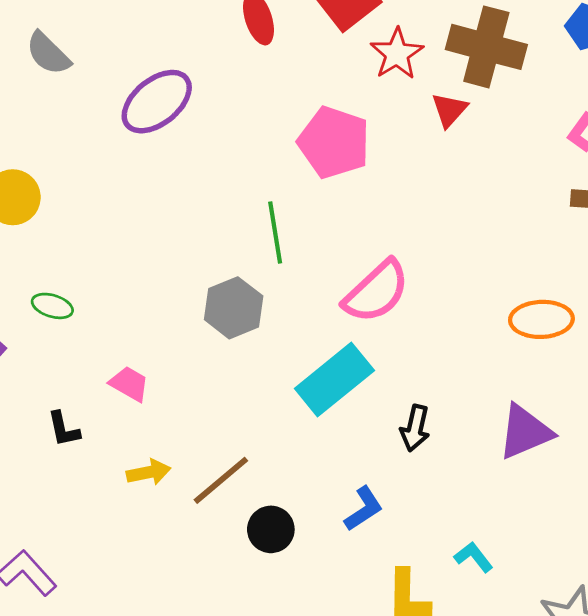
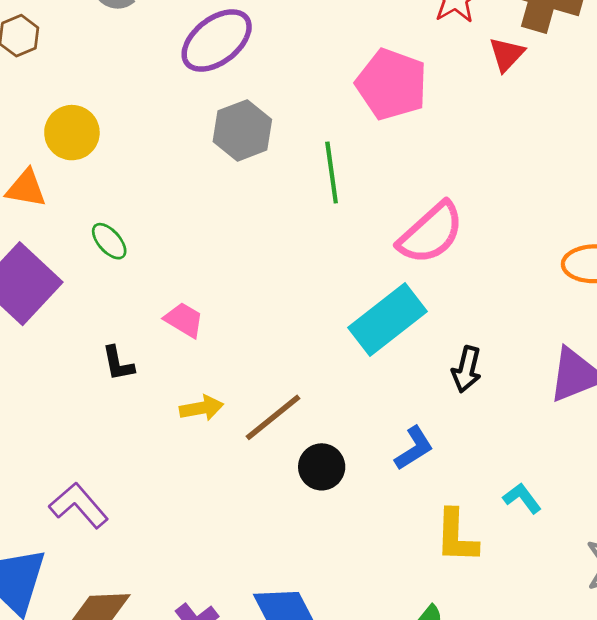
green ellipse: (52, 306) -> (109, 241), turned 30
gray hexagon: (234, 308) -> (242, 130), moved

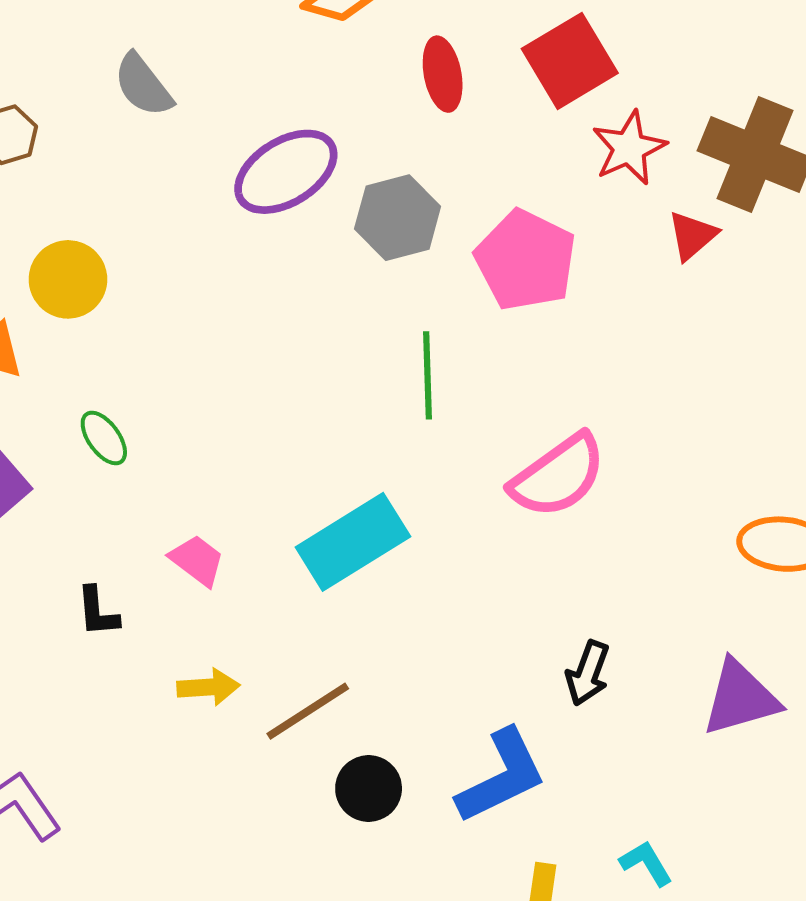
gray hexagon: (242, 130) -> (398, 218), moved
cyan rectangle: (388, 319) -> (353, 542), moved
blue L-shape: (414, 448) -> (502, 776), size x1.6

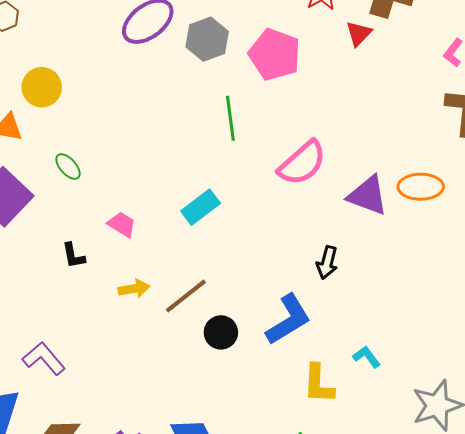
cyan rectangle: (353, 542) -> (201, 207), size x0.7
purple triangle: (740, 698) -> (368, 195), moved, turned 42

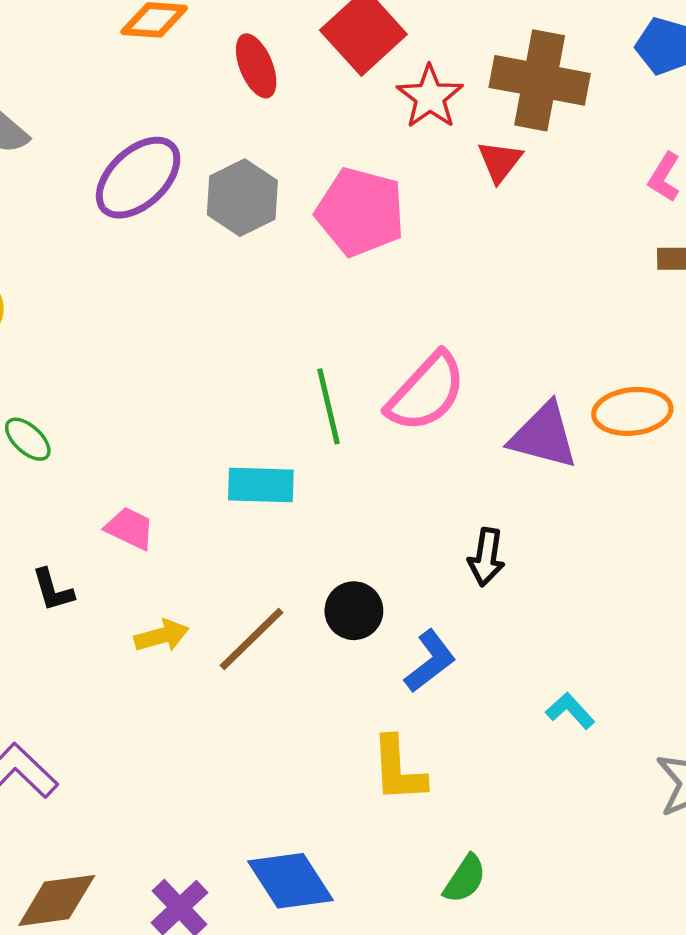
green line: (230, 118) -> (328, 406), moved
cyan rectangle: (201, 207) -> (261, 485), turned 45
blue L-shape: (288, 320) -> (430, 661), size x0.7
black circle: (221, 332) -> (354, 611), moved
yellow L-shape: (319, 384) -> (398, 769), moved

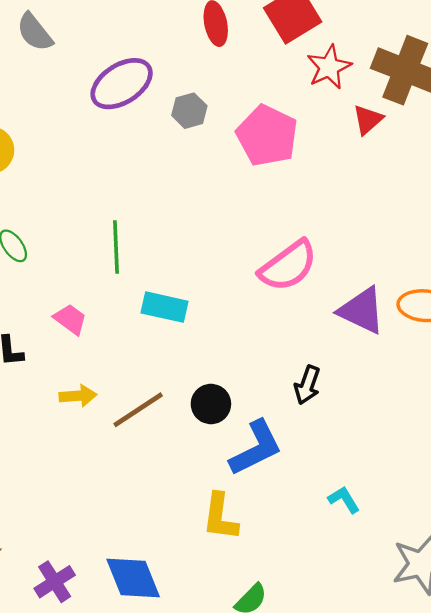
gray hexagon: (242, 198) -> (189, 111), size x0.7
green line: (328, 406) -> (116, 247), moved
blue L-shape: (430, 661) -> (256, 448), size x1.4

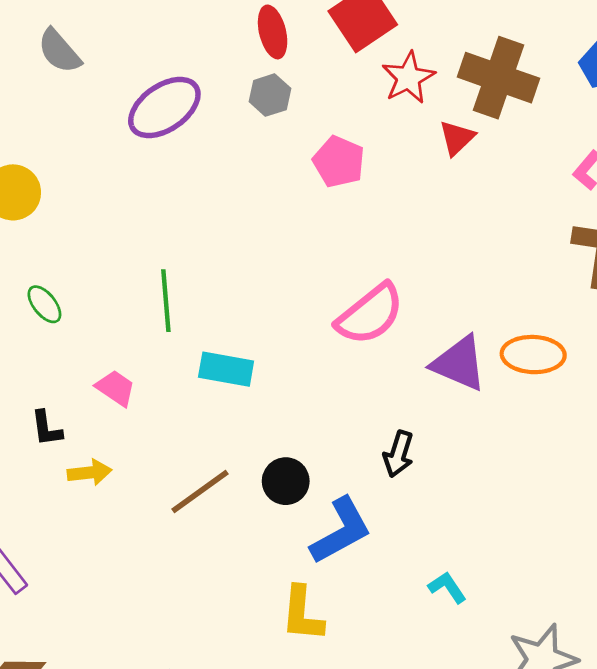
gray hexagon: (189, 111) -> (270, 95), moved
pink pentagon: (267, 136) -> (339, 162), size x0.7
yellow arrow: (78, 396) -> (90, 472), moved

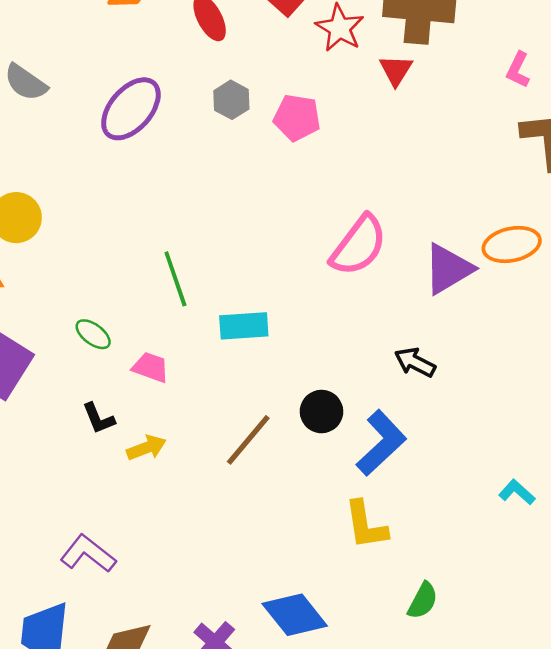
gray hexagon: (270, 95) -> (231, 100), moved
green ellipse: (44, 304) -> (93, 334), moved
purple triangle: (459, 363) -> (448, 269), turned -40
black arrow: (398, 454) -> (415, 362), turned 114
cyan L-shape: (447, 587) -> (517, 492), moved

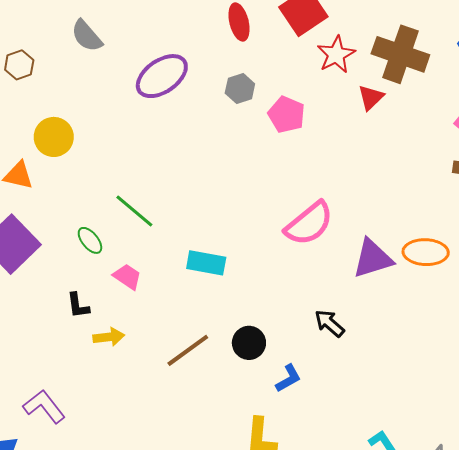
green line: (175, 279) -> (134, 211), moved, turned -45
blue L-shape: (381, 443) -> (288, 378), size x0.6

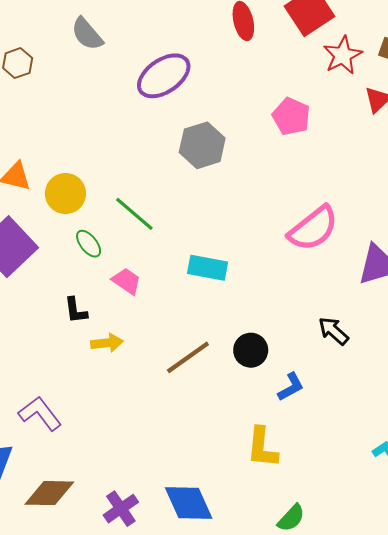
gray hexagon: (240, 88) -> (202, 145), moved, size x1.5
yellow circle: (54, 137) -> (65, 194), moved

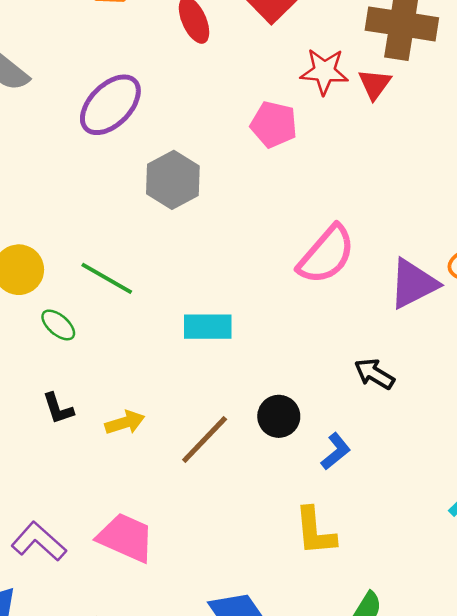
red star: (343, 55) -> (324, 71), moved, turned -30
pink trapezoid: (127, 281) -> (126, 538), moved, size x1.6
yellow arrow: (107, 343) -> (125, 423), moved

